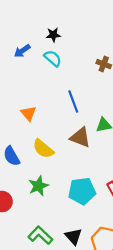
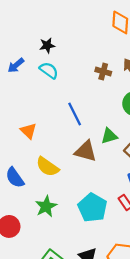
cyan pentagon: (82, 191) -> (92, 208), turned -30

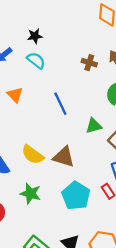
orange triangle: (29, 131) -> (15, 95), moved
brown triangle: (86, 151) -> (64, 157), moved
green star: (46, 206) -> (30, 193), turned -30

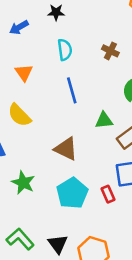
cyan semicircle: (36, 60) -> (65, 50), moved, turned 36
yellow semicircle: (33, 155) -> (19, 115), moved

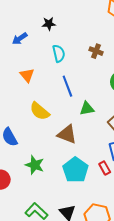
yellow semicircle: (19, 115) -> (40, 111), moved
green triangle: (104, 120) -> (87, 109), moved

